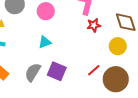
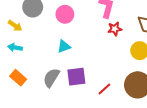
red line: (94, 70) -> (104, 89), moved
purple square: (57, 71) -> (76, 77), turned -30

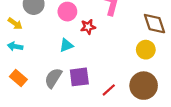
red star: (115, 29) -> (88, 27), moved

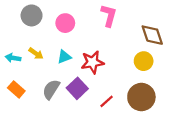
yellow arrow: (15, 24) -> (36, 54), moved
red star: (88, 27) -> (92, 62), moved, size x1.5
purple square: (79, 77) -> (77, 88), turned -36

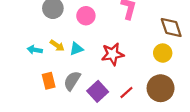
cyan triangle: (64, 57) -> (76, 49), moved
purple square: (77, 88) -> (98, 91), moved
orange rectangle: (16, 89) -> (49, 81), moved, turned 35

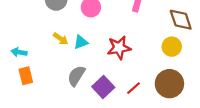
cyan arrow: (35, 50) -> (19, 52), moved
orange rectangle: (49, 81) -> (26, 76), moved

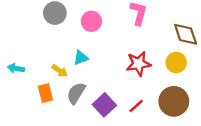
yellow arrow: (61, 39) -> (60, 71), moved
red star: (119, 48) -> (138, 64), moved
orange rectangle: (26, 76) -> (45, 93), moved

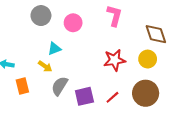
cyan triangle: (81, 58) -> (54, 49), moved
orange rectangle: (45, 93) -> (22, 86), moved
purple square: (104, 105) -> (84, 96), turned 30

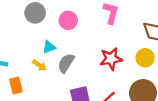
gray semicircle: (60, 86) -> (66, 63), moved

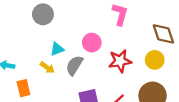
pink circle: (68, 20) -> (92, 43), moved

